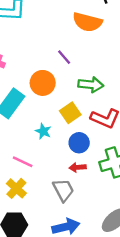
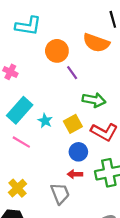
orange circle: (43, 83) -> (57, 51), moved
cyan star: (43, 131) -> (45, 121), moved
pink line: (23, 162) -> (21, 142), moved

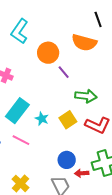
cyan L-shape: (28, 26) -> (20, 31), turned 120
blue circle: (78, 152) -> (67, 160), moved
red arrow: (75, 174) -> (82, 173), moved

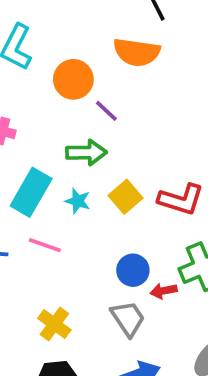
green arrow: (86, 96) -> (86, 153), moved

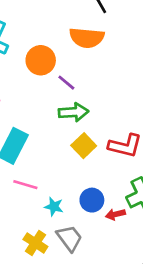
green arrow: (86, 153) -> (73, 112), moved
cyan star: (78, 201) -> (54, 207), moved
gray trapezoid: (128, 318) -> (69, 238), moved

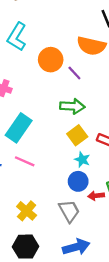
purple line: (66, 83) -> (74, 73), moved
cyan star: (54, 207) -> (82, 160), moved
gray trapezoid: (69, 238) -> (69, 211), moved

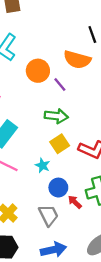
cyan star: (82, 160) -> (43, 165), moved
red arrow: (96, 196) -> (75, 202), turned 48

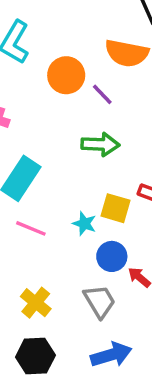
yellow square: (60, 144) -> (115, 208), moved, turned -36

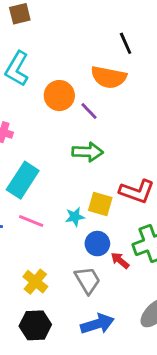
cyan star: (84, 224) -> (75, 217), turned -30

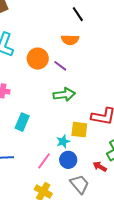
orange semicircle: (109, 77) -> (70, 40), size x0.7
cyan rectangle: (23, 180) -> (22, 122), size x0.7
pink line: (31, 221) -> (44, 161), moved, turned -66
blue circle: (97, 244) -> (68, 160), moved

